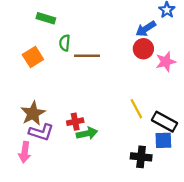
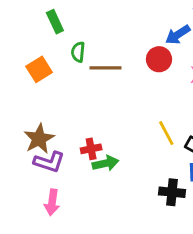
green rectangle: (46, 18) -> (55, 22), turned 48
red circle: (143, 49) -> (159, 59), moved
pink arrow: (25, 152) -> (52, 202), moved

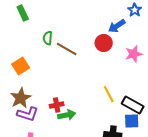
green rectangle: (55, 22) -> (23, 13), moved
brown line: (106, 68) -> (67, 49), turned 30
orange square: (39, 69) -> (21, 66), moved

